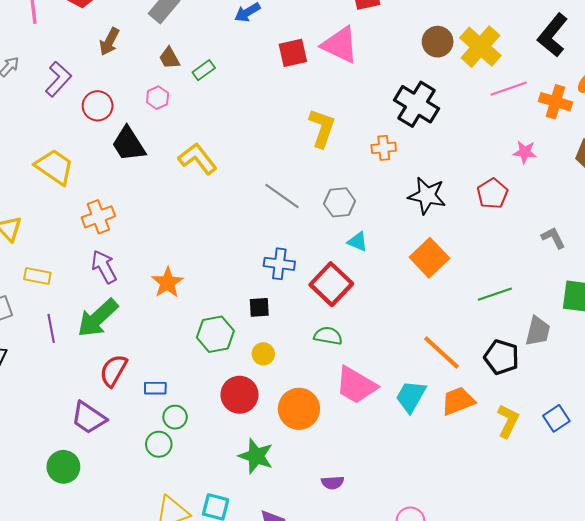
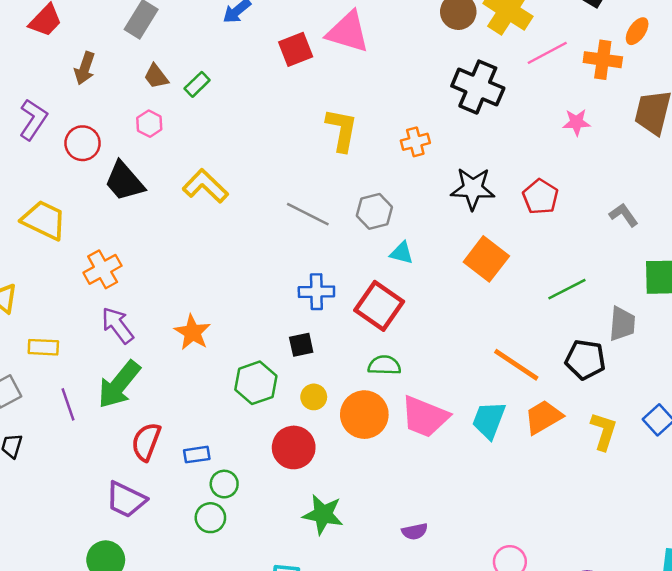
black cross: (417, 104) -> (478, 87), moved
red pentagon: (492, 194) -> (540, 197), moved
orange circle: (299, 409) -> (364, 415), moved

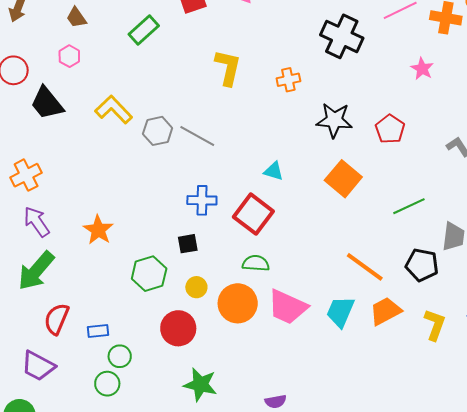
green rectangle: (197, 84) -> (144, 30), moved, size x1.4
pink star: (577, 122) -> (422, 69), turned 30
gray hexagon: (374, 211) -> (158, 131), moved

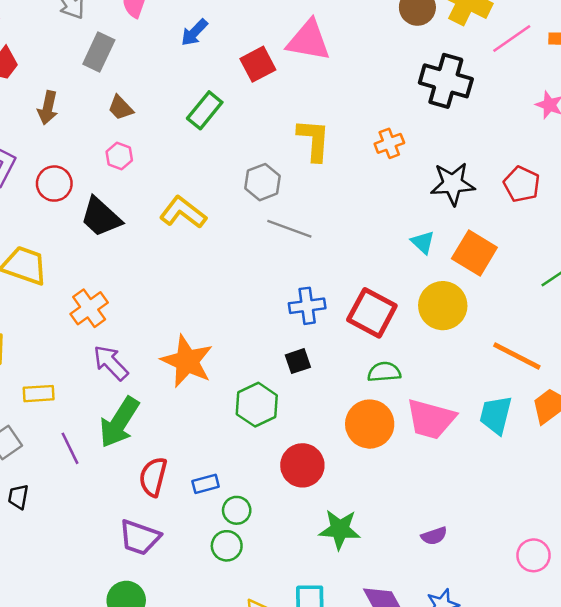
gray hexagon: (158, 131) -> (263, 182), moved
cyan triangle: (274, 171) -> (423, 242), moved, turned 35
orange star: (98, 230) -> (187, 361), size x1.4
yellow circle: (196, 287) -> (443, 306), moved, size x1.8

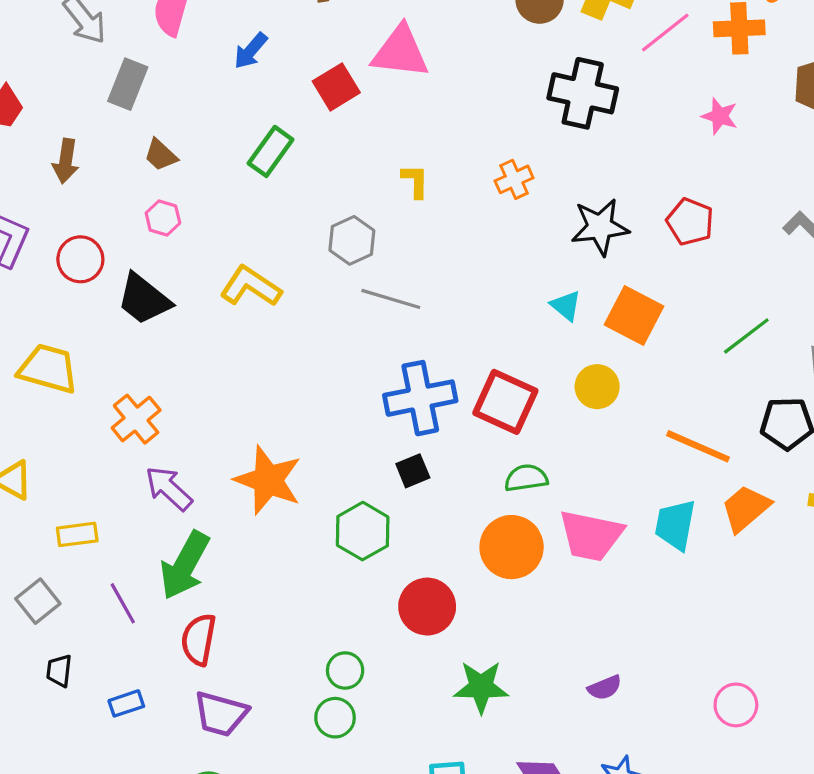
yellow L-shape: (314, 140) -> (415, 181), size x0.6
blue cross: (307, 306) -> (420, 398), size x1.5
yellow circle: (443, 306) -> (597, 387), size x0.7
red semicircle: (153, 477) -> (199, 640), moved
blue rectangle: (206, 484) -> (126, 703), moved

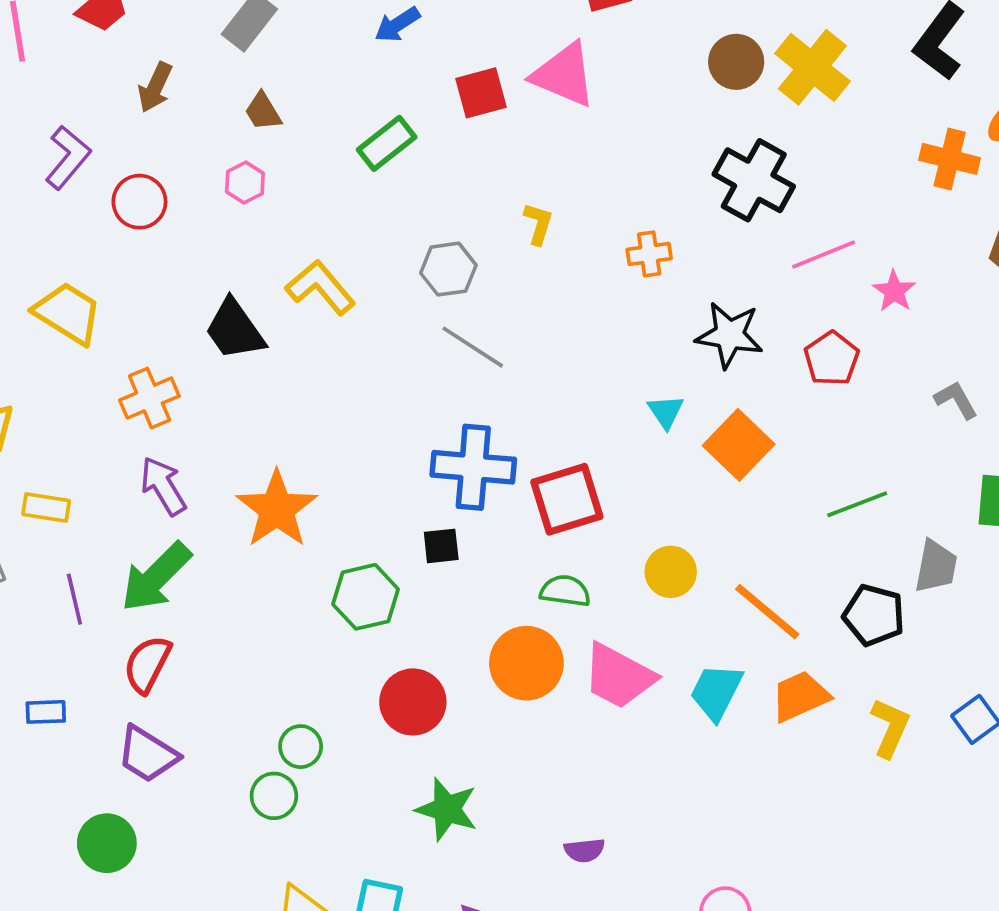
pink line: (665, 32) -> (824, 254), moved
pink star: (720, 116) -> (894, 291), moved
black trapezoid: (144, 299) -> (235, 330), moved
yellow circle: (597, 387) -> (671, 572), moved
red square: (505, 402) -> (567, 499), turned 32

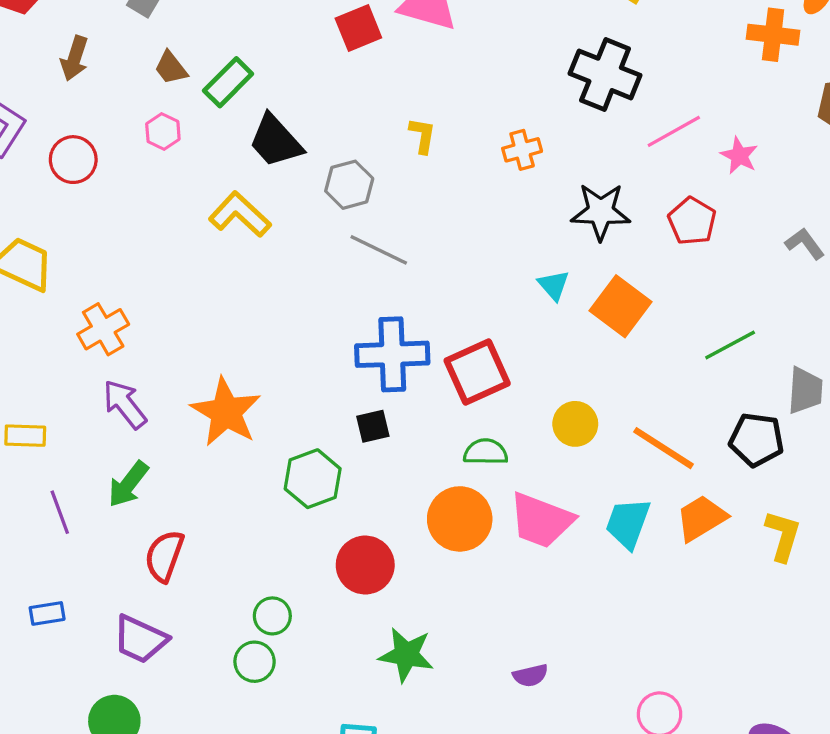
green rectangle: (387, 143) -> (228, 82), moved
black trapezoid: (235, 330) -> (276, 141), moved
green arrow: (156, 577) -> (128, 484), size x0.7
red semicircle: (147, 664) -> (164, 556), moved

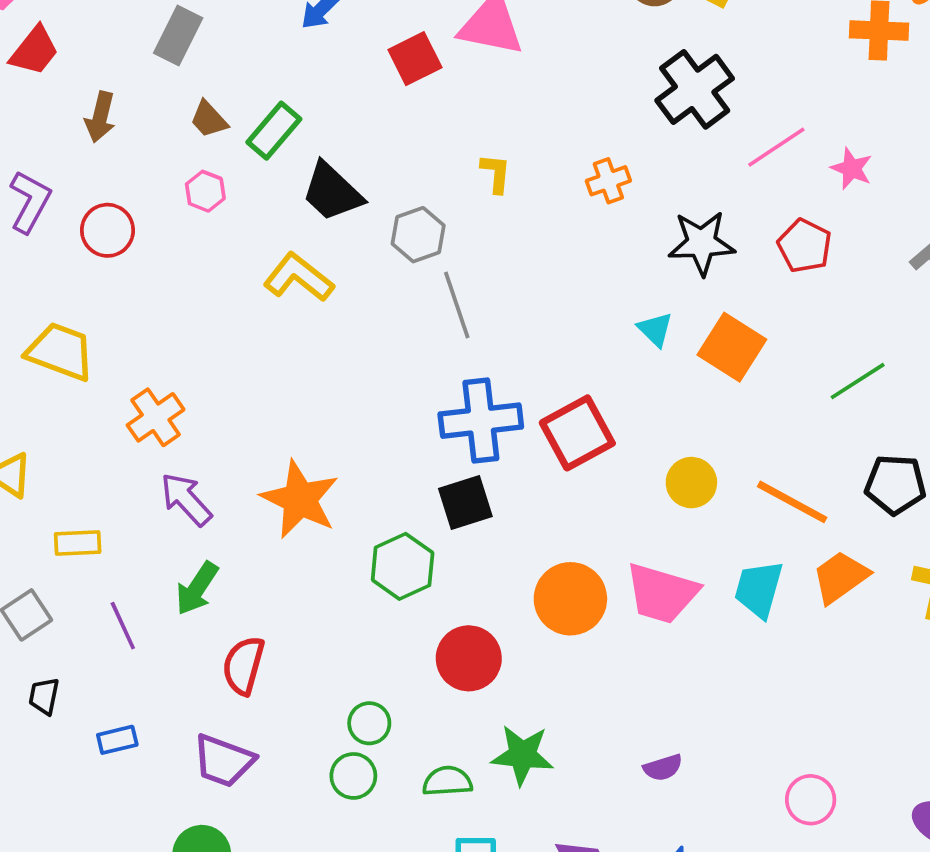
black cross: (605, 74) -> (695, 89), turned 36
gray line: (379, 250) -> (457, 305), turned 50
black square: (373, 426) -> (465, 503), size x1.4
green semicircle: (486, 452) -> (447, 781), moved

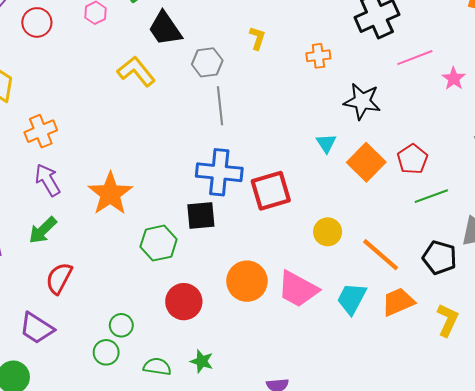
red pentagon: (805, 246) -> (412, 159), moved
green star: (522, 755) -> (202, 361), size x0.7

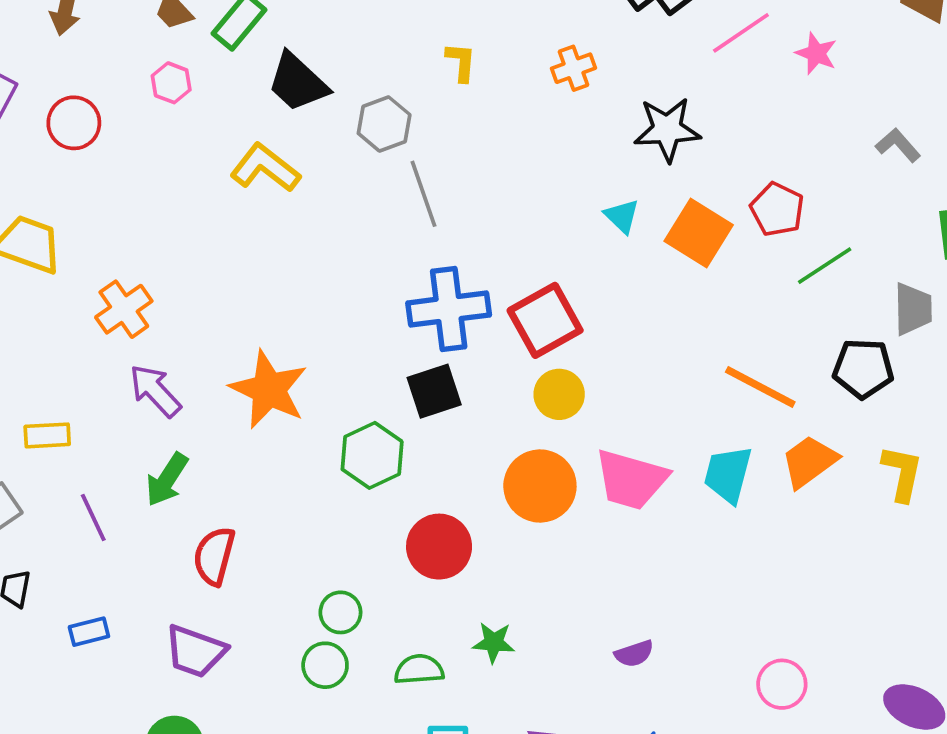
yellow circle: (328, 232) -> (559, 394), moved

